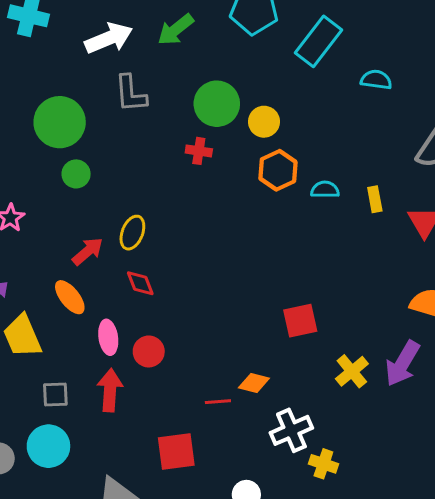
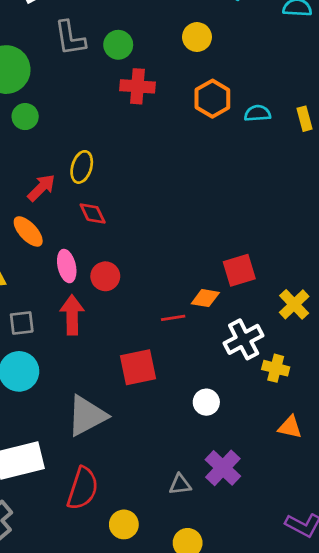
green circle: (217, 104) -> (118, 45), moved, size x0.7
yellow circle: (264, 122) -> (197, 37), moved
red cross: (199, 151) -> (138, 86), size x1.4
red square: (300, 321) -> (239, 270), moved
yellow cross: (352, 371) -> (294, 304), moved

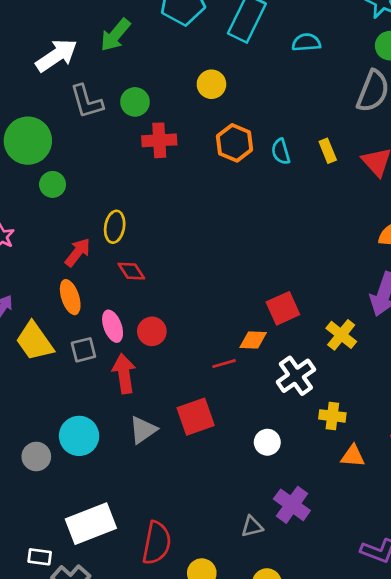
cyan semicircle: (258, 113) -> (281, 152), turned -95
orange ellipse: (28, 231) -> (70, 297), turned 32
gray square: (22, 323) -> (83, 350), moved
yellow cross: (276, 368) -> (332, 416), moved
gray triangle: (87, 416) -> (143, 430), moved, size x0.7

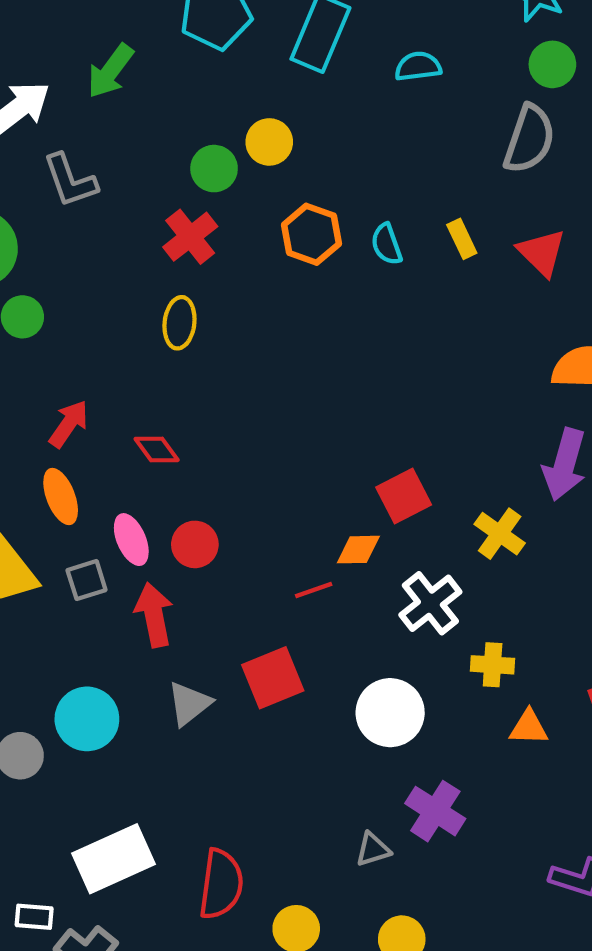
green circle: (135, 102) -> (214, 169), moved
red cross: (159, 140) -> (190, 237), turned -32
yellow ellipse: (115, 227) -> (179, 323), moved
white circle: (267, 442) -> (390, 713), size x1.6

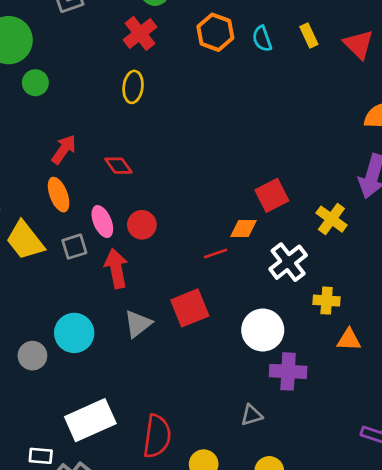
purple cross: (435, 811) -> (288, 371), moved, turned -30

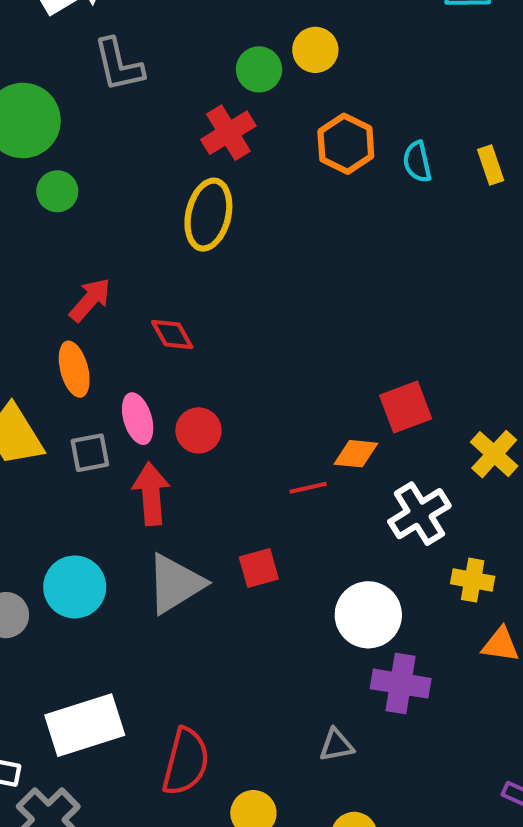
yellow ellipse: (133, 87) -> (208, 215), size x1.4
red square: (190, 308) -> (259, 568), size x0.7
gray triangle: (138, 324) -> (175, 584), size x1.4

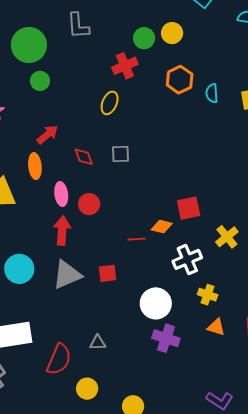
yellow ellipse: (208, 215) -> (110, 103), size x0.7
gray square: (90, 453) -> (120, 154), moved
gray triangle: (336, 745) -> (98, 343), moved

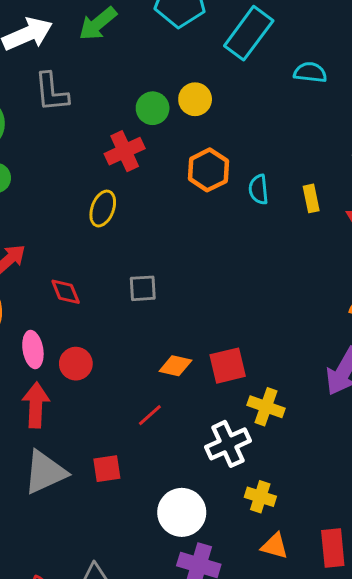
gray square: (120, 154) -> (143, 288), moved
orange diamond: (162, 227) -> (175, 366), moved
yellow cross: (227, 237) -> (266, 407), moved, turned -30
red line: (137, 239) -> (150, 415), turned -36

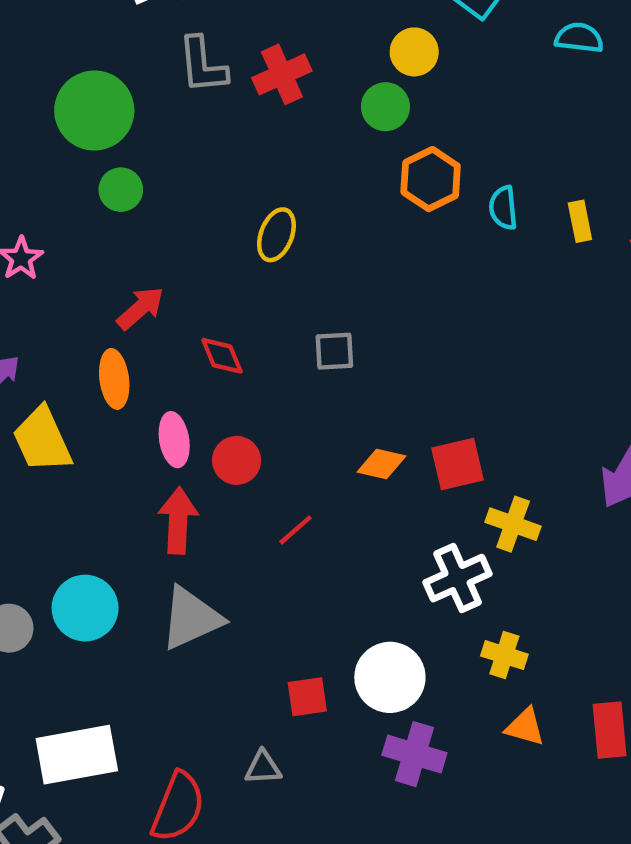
yellow circle: (195, 99) -> (414, 52), moved
green circle: (153, 108) -> (385, 107), moved
red cross: (125, 151) -> (282, 74), moved
red line: (150, 415) -> (295, 530), moved
red square: (107, 469) -> (307, 697), moved

